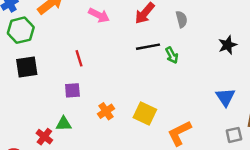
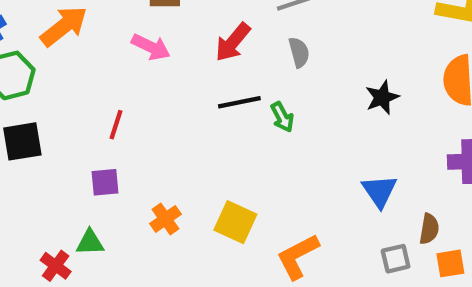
red line: (79, 58) -> (116, 125), turned 35

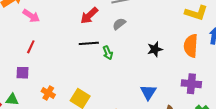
pink arrow: (151, 47) -> (31, 16), moved
gray semicircle: (299, 52) -> (119, 24), turned -120
orange cross: (165, 219) -> (48, 93), turned -32

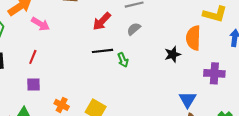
orange semicircle: (191, 46) -> (193, 38), moved
red line: (31, 47) -> (33, 57), moved
purple cross: (191, 84) -> (214, 73), moved
blue triangle: (148, 92) -> (188, 100), moved

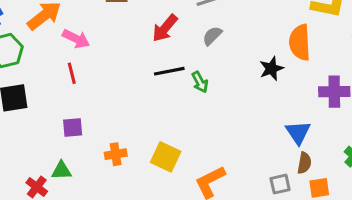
red line: (33, 57) -> (72, 73), moved, turned -32
orange cross: (62, 105) -> (116, 154), turned -32

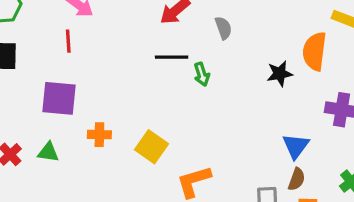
gray semicircle: (212, 36) -> (223, 28), turned 105
purple square: (73, 128) -> (59, 98), size x1.6
green triangle: (61, 171) -> (48, 152), moved

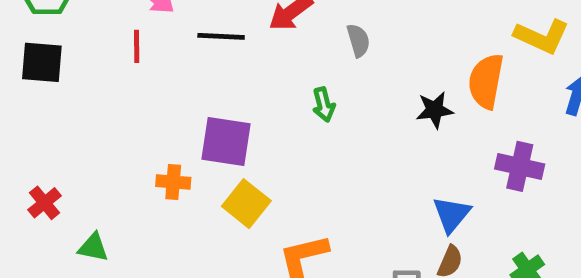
black line: (172, 57) -> (221, 36), moved
purple square: (59, 98) -> (226, 142), moved
green triangle: (48, 152) -> (93, 247), moved

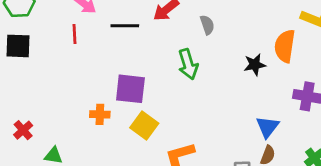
green arrow: (324, 105) -> (188, 64), size x1.5

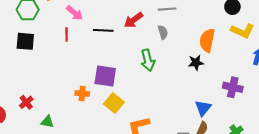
orange semicircle: (285, 46) -> (207, 40), moved

